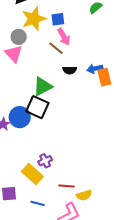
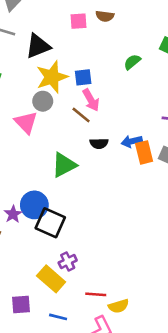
gray circle: (19, 37) -> (43, 101), moved
black square: (37, 107) -> (50, 223), moved

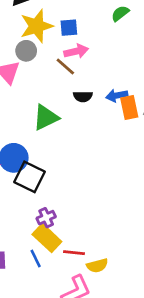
pink arrow: (91, 100) -> (76, 51), turned -75
yellow rectangle: (51, 279) -> (47, 238), moved
blue line: (58, 317) -> (36, 259), moved, turned 48

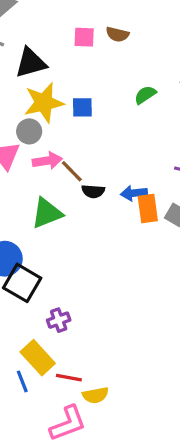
pink arrow: (76, 51) -> (47, 161), moved
brown line: (65, 67) -> (72, 171), moved
purple cross: (46, 218) -> (59, 320), moved

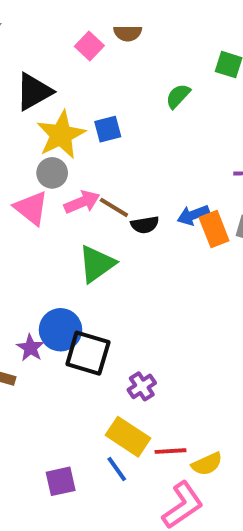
pink square: (84, 37) -> (89, 46), turned -35

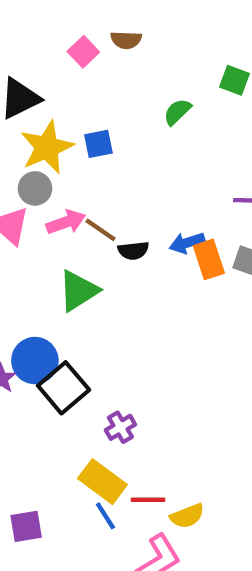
black square: (88, 353) -> (64, 388), turned 30
blue line: (117, 469) -> (105, 516), moved

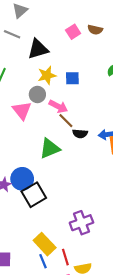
yellow star: (47, 147) -> (47, 75), size x0.7
pink arrow: (66, 222) -> (58, 106), moved, turned 36
purple cross: (120, 427) -> (81, 223), moved, size x1.5
red line: (148, 500) -> (65, 257), turned 63

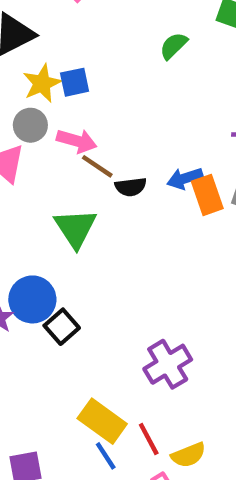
blue square: (72, 78) -> (75, 82), moved
green triangle: (50, 148) -> (76, 228), turned -30
black square: (34, 195) -> (62, 327), size x0.7

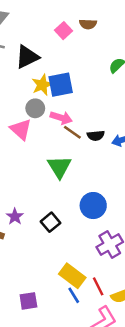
blue square: (75, 82) -> (61, 85), size x1.5
black semicircle: (131, 187) -> (96, 136), moved
blue circle: (32, 299) -> (93, 206), moved

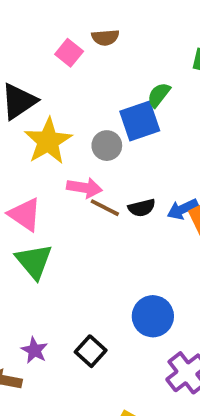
yellow star: (42, 85) -> (48, 141), size x1.4
blue square: (61, 85) -> (140, 121), moved
gray circle: (35, 108) -> (107, 146), moved
green triangle: (59, 167) -> (34, 261), moved

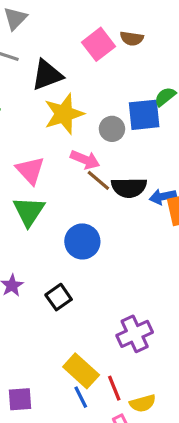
pink square: (69, 53) -> (99, 44), size x1.4
black semicircle: (142, 208) -> (129, 188), size x1.5
blue circle: (153, 316) -> (82, 241), moved

